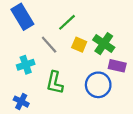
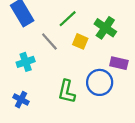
green cross: (104, 44) -> (105, 28), moved
green L-shape: (55, 83) -> (67, 92), moved

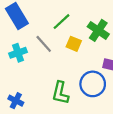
cyan cross: (26, 62) -> (18, 53), moved

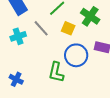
blue circle: (93, 84) -> (76, 55), moved

